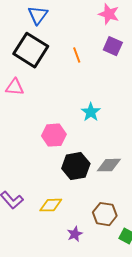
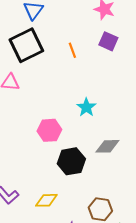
black square: (31, 50) -> (26, 45), turned 32
gray diamond: (109, 165) -> (107, 146), moved

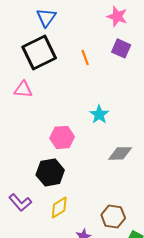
black hexagon: (71, 161) -> (50, 172), moved
yellow diamond: (46, 200) -> (59, 207), turned -30

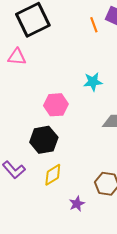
orange line: (85, 57) -> (94, 25), moved
cyan star: (99, 114) -> (93, 82), turned 30

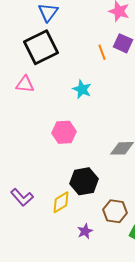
cyan star: (93, 82) -> (82, 89), moved, turned 30
black hexagon: (44, 140) -> (84, 181), moved

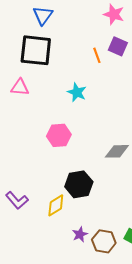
black square: (41, 47) -> (36, 50), turned 32
brown hexagon: (115, 211) -> (104, 241), moved

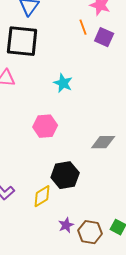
orange line: (97, 55) -> (83, 27), moved

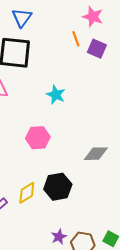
yellow diamond: (42, 196) -> (27, 193), moved

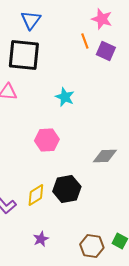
purple star: (59, 237) -> (41, 239), moved

